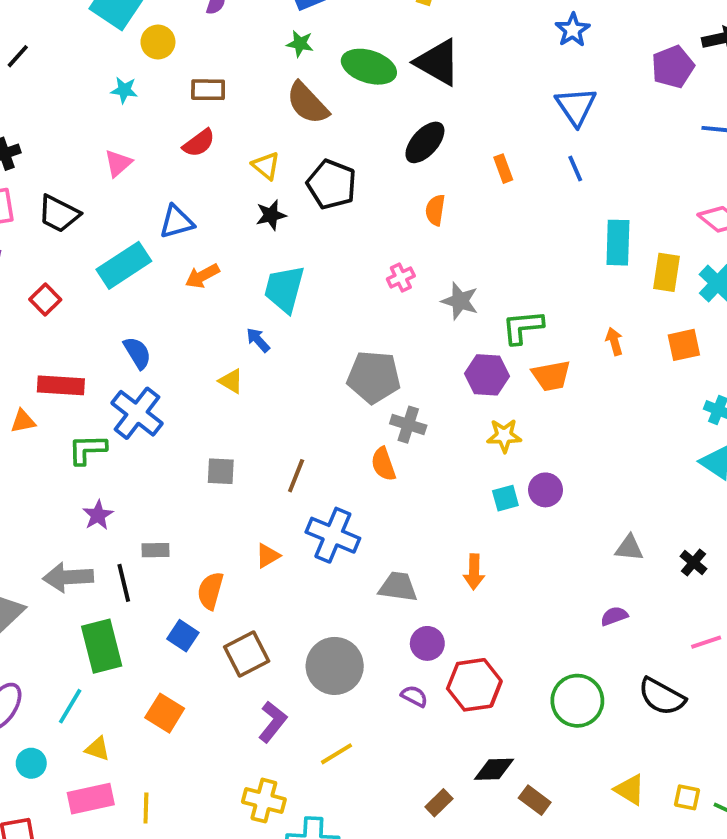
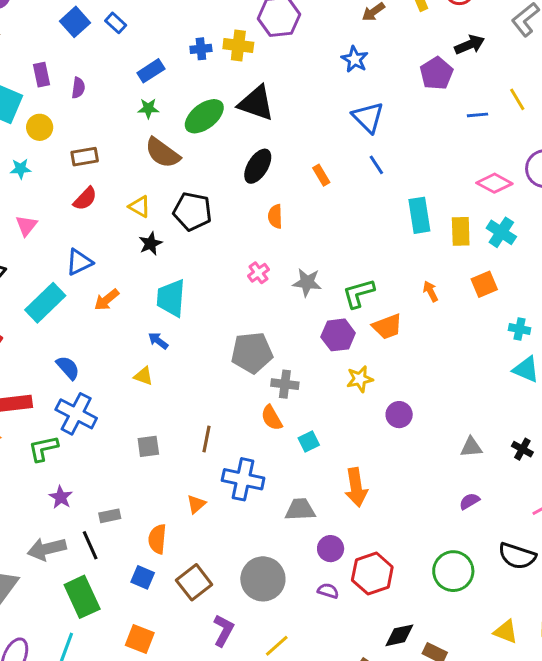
green ellipse: (369, 67) -> (204, 116), turned -45
cyan square: (505, 498) -> (309, 442), moved
orange arrow: (474, 572) -> (356, 487), size x1.4

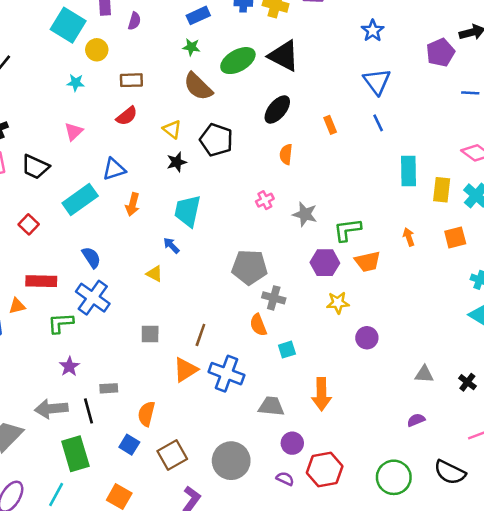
orange arrow: (107, 300) -> (133, 204), turned -45
orange triangle: (196, 504) -> (185, 370), moved, size x1.5

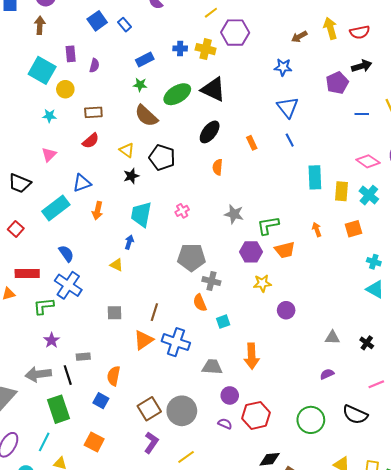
blue star: (373, 31) -> (283, 67), turned -30
pink cross: (265, 200) -> (182, 211), moved
blue arrow: (171, 246) -> (129, 242), turned 64
brown square: (172, 455) -> (149, 409), moved

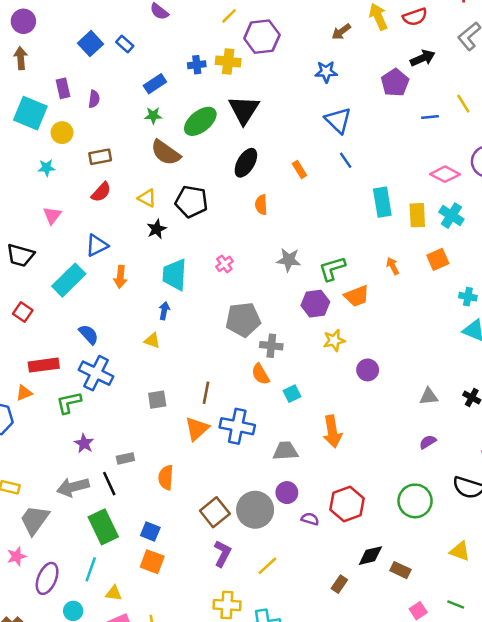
black triangle: (213, 89) -> (244, 110), turned 44
purple circle: (230, 395) -> (287, 493), moved
blue square: (101, 401) -> (150, 531), moved

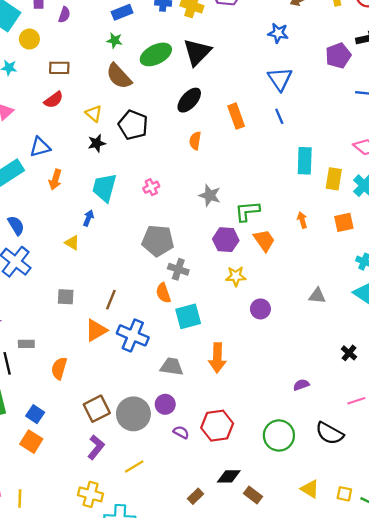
orange rectangle: (299, 169) -> (236, 116), size x1.5
orange trapezoid: (357, 296) -> (264, 240), turned -115
cyan square: (292, 394) -> (188, 316), size x1.6
gray triangle: (429, 396) -> (317, 296), moved

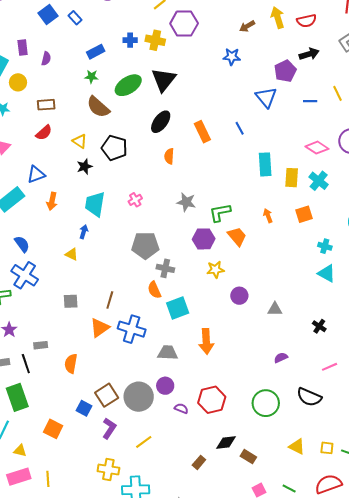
blue triangle: (280, 79) -> (266, 97), moved
gray triangle: (317, 296) -> (275, 309), moved
blue square: (35, 414) -> (84, 408), moved

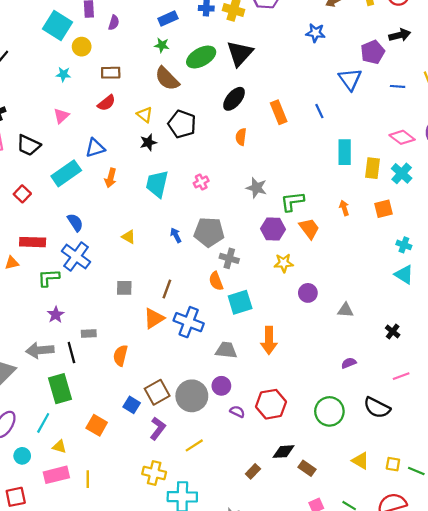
blue arrow: (84, 232) -> (176, 235), moved, turned -48

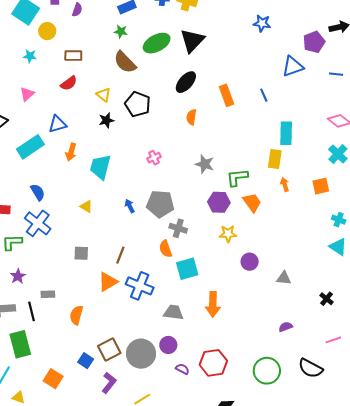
blue triangle: (350, 79) -> (293, 67), turned 45
yellow rectangle: (373, 168) -> (275, 159), moved
cyan trapezoid: (157, 184) -> (100, 167), moved

